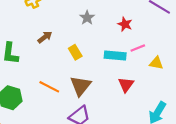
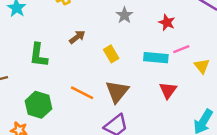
yellow triangle: (156, 63) -> (202, 66), turned 40

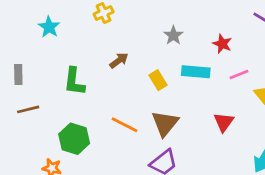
cyan rectangle: (156, 58) -> (196, 72), moved

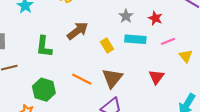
gray star: (173, 35) -> (126, 16), moved
brown arrow: (119, 61) -> (78, 31), size x1.5

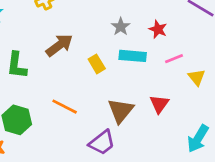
brown triangle: (112, 78) -> (121, 111), moved

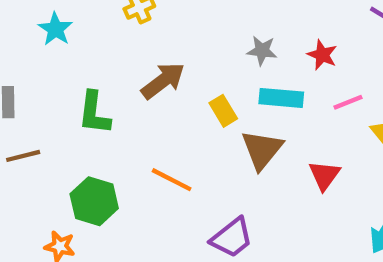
gray star: (121, 27) -> (262, 51), turned -30
brown triangle: (121, 111) -> (262, 150), moved

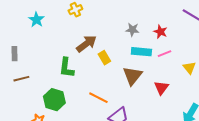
pink line: (348, 102) -> (164, 54), moved
yellow rectangle: (223, 111) -> (104, 58), moved
green L-shape: (94, 113) -> (66, 68), moved
orange line: (172, 180) -> (98, 98), moved

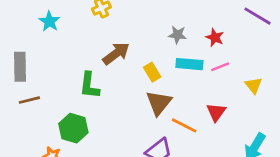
gray rectangle: (14, 54) -> (20, 67), size x1.5
yellow rectangle: (104, 58) -> (152, 72), moved
brown triangle: (132, 76) -> (159, 103), moved
orange line: (98, 98) -> (184, 125), moved

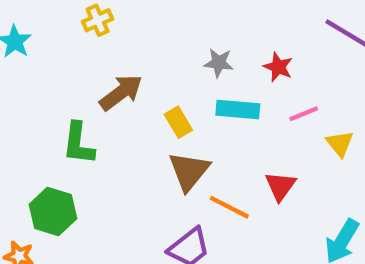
pink line: (220, 67) -> (304, 114), moved

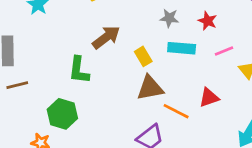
brown triangle: (189, 171) -> (150, 88), turned 40
red triangle: (280, 186) -> (209, 97), turned 35

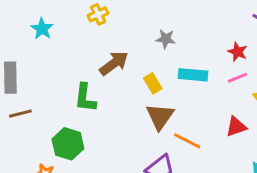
gray star: (169, 18) -> (166, 39), moved
red star: (208, 21) -> (238, 52), moved
brown triangle: (150, 88) -> (160, 116), turned -44
red triangle: (209, 97) -> (236, 127), moved

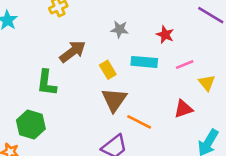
red star: (238, 52) -> (165, 35), moved

